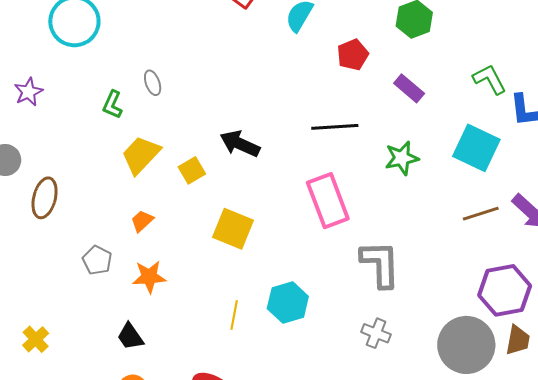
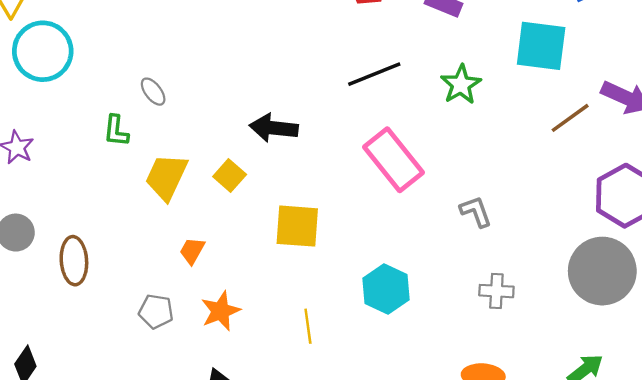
gray L-shape: (380, 264) -> (476, 212), size x0.6
yellow line: (234, 315) -> (308, 326), moved

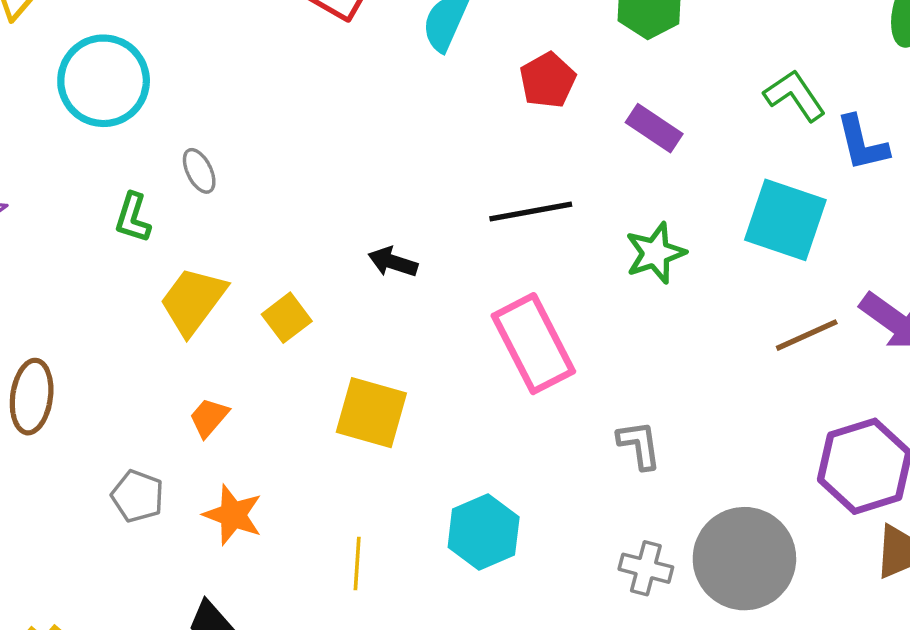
cyan circle: (43, 51) -> (104, 81), moved
black arrow: (274, 128) -> (393, 262), moved, size x0.7
gray circle: (602, 271) -> (744, 559), moved
orange star: (221, 311) -> (233, 515), turned 30

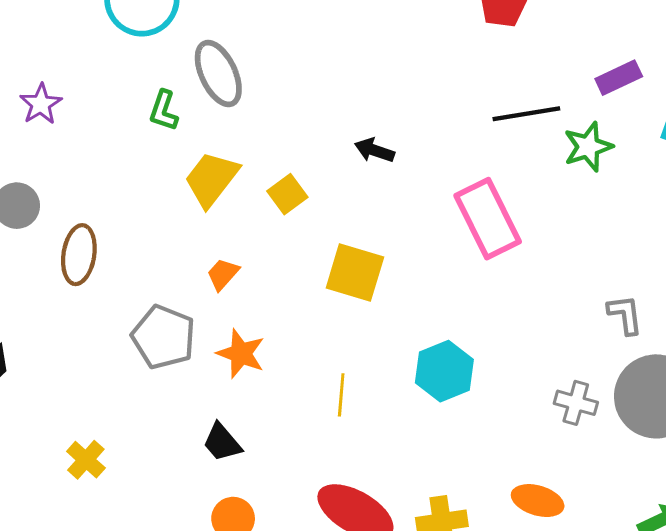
purple rectangle: (654, 128) -> (619, 78), moved, turned -60
gray ellipse: (199, 171) -> (218, 73), size x1.8
black line: (531, 211) -> (526, 114), moved
gray L-shape: (639, 445) -> (625, 315), moved
gray pentagon: (137, 496) -> (164, 337), size x1.5

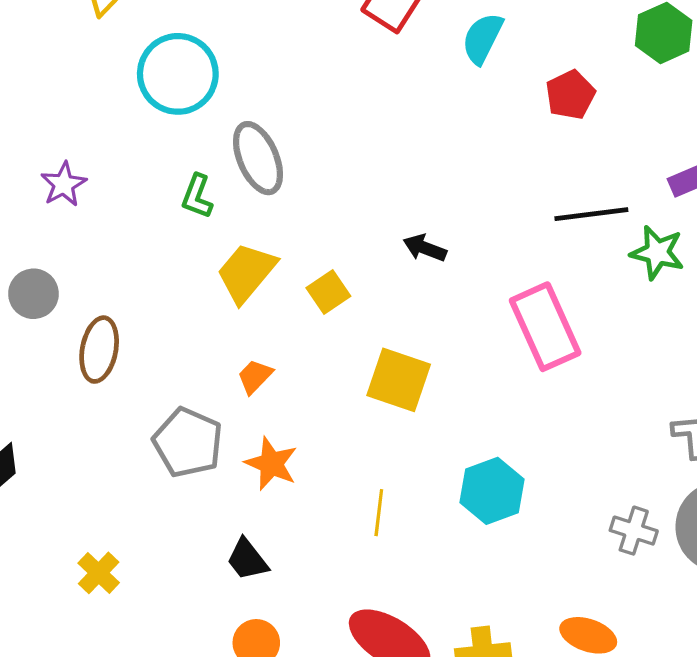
green star: (588, 147) -> (657, 253), turned 30

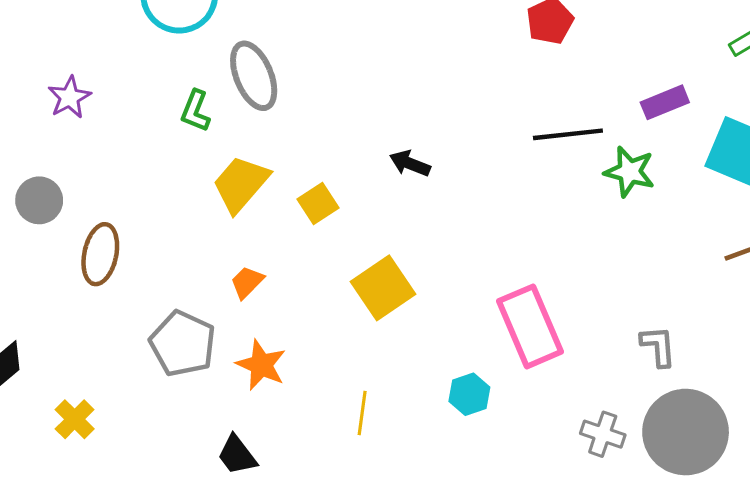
pink rectangle: (545, 327) -> (530, 326), moved
yellow square: (399, 380) -> (383, 288), turned 36
cyan hexagon: (492, 491) -> (469, 394), size x0.7
yellow cross: (99, 573) -> (75, 419), moved

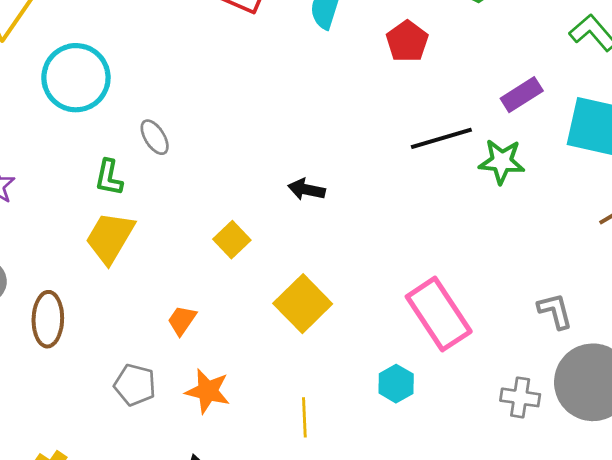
gray ellipse: (254, 76) -> (155, 137), size x0.6
yellow trapezoid: (241, 184) -> (110, 238), moved
gray pentagon: (183, 344) -> (135, 385), size x0.7

